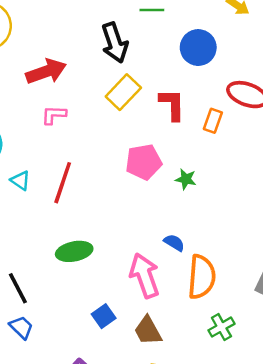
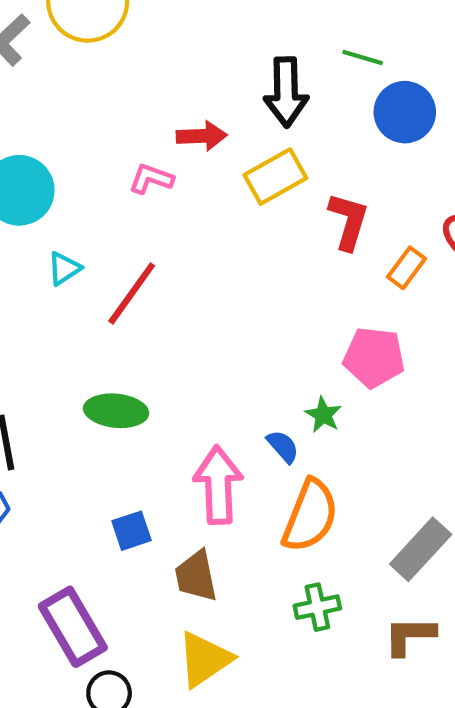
blue circle: (198, 48) -> (405, 112), moved
red arrow: (46, 71) -> (202, 136), moved, size x0.7
pink pentagon: (144, 162) -> (374, 357), moved
green star: (186, 179) -> (323, 415), moved
cyan triangle: (20, 180) -> (64, 268), turned 35

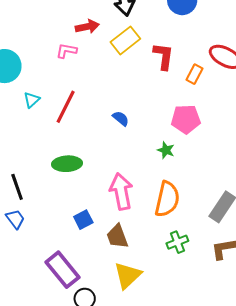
blue semicircle: (283, 446) -> (121, 118), moved

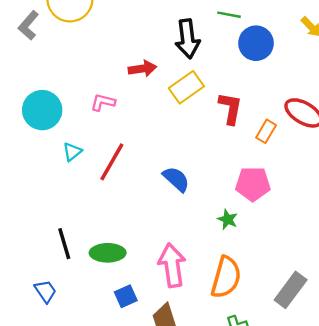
pink L-shape: (66, 51) -> (103, 102), moved
blue semicircle: (121, 118) -> (176, 179), size x1.4
green ellipse: (67, 164) -> (108, 253), moved
black line: (17, 187) -> (64, 244), moved

